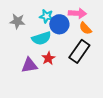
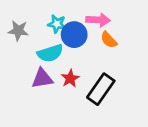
black rectangle: (79, 51) -> (101, 89), moved
red star: (48, 58) -> (70, 78), moved
purple triangle: (29, 65) -> (42, 78), moved

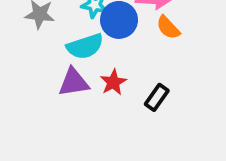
black rectangle: (101, 89) -> (157, 97), size x0.6

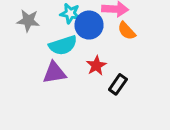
red star: (113, 82) -> (96, 66), moved

